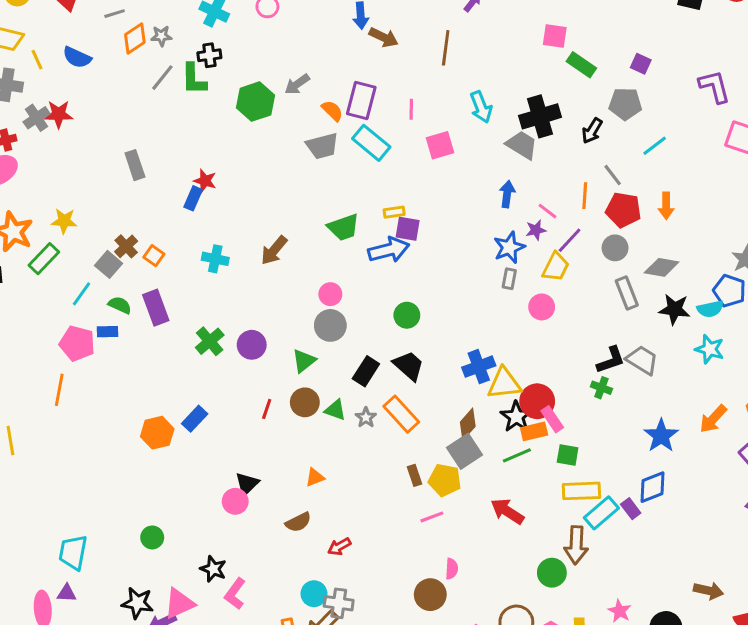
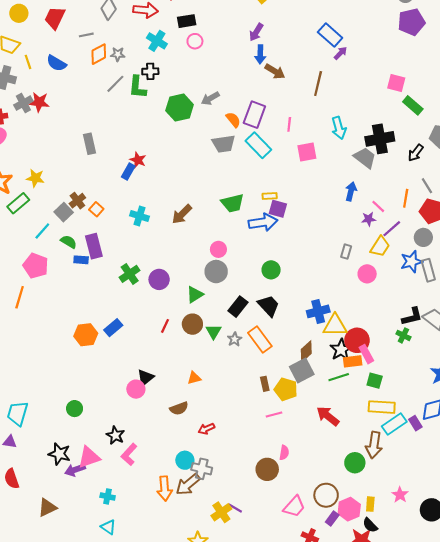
blue star: (509, 247) -> (412, 262), moved
blue rectangle: (107, 332) -> (81, 260), moved
green triangle: (335, 410) -> (213, 332), turned 35

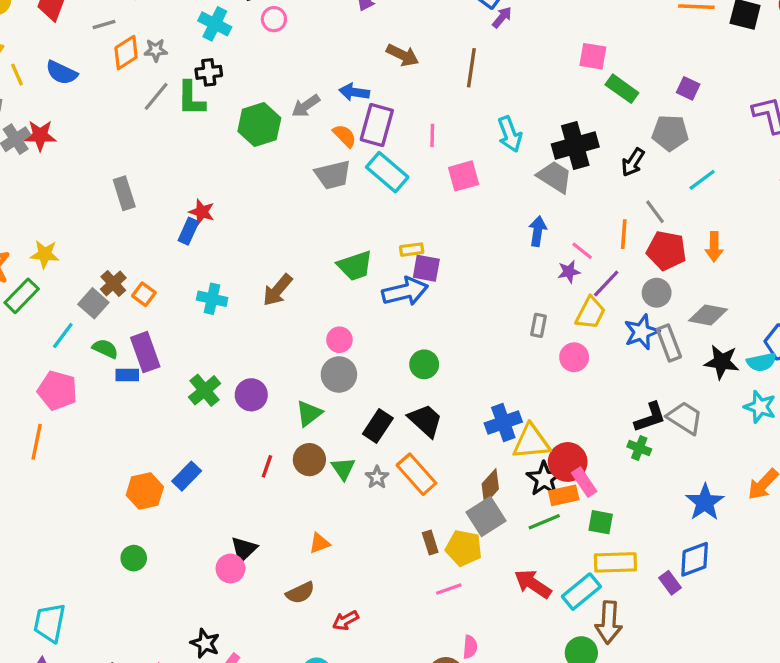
blue arrow: (260, 54) -> (354, 92), moved, turned 102
green circle: (75, 409) -> (134, 558), moved
cyan rectangle: (394, 424) -> (581, 592), moved

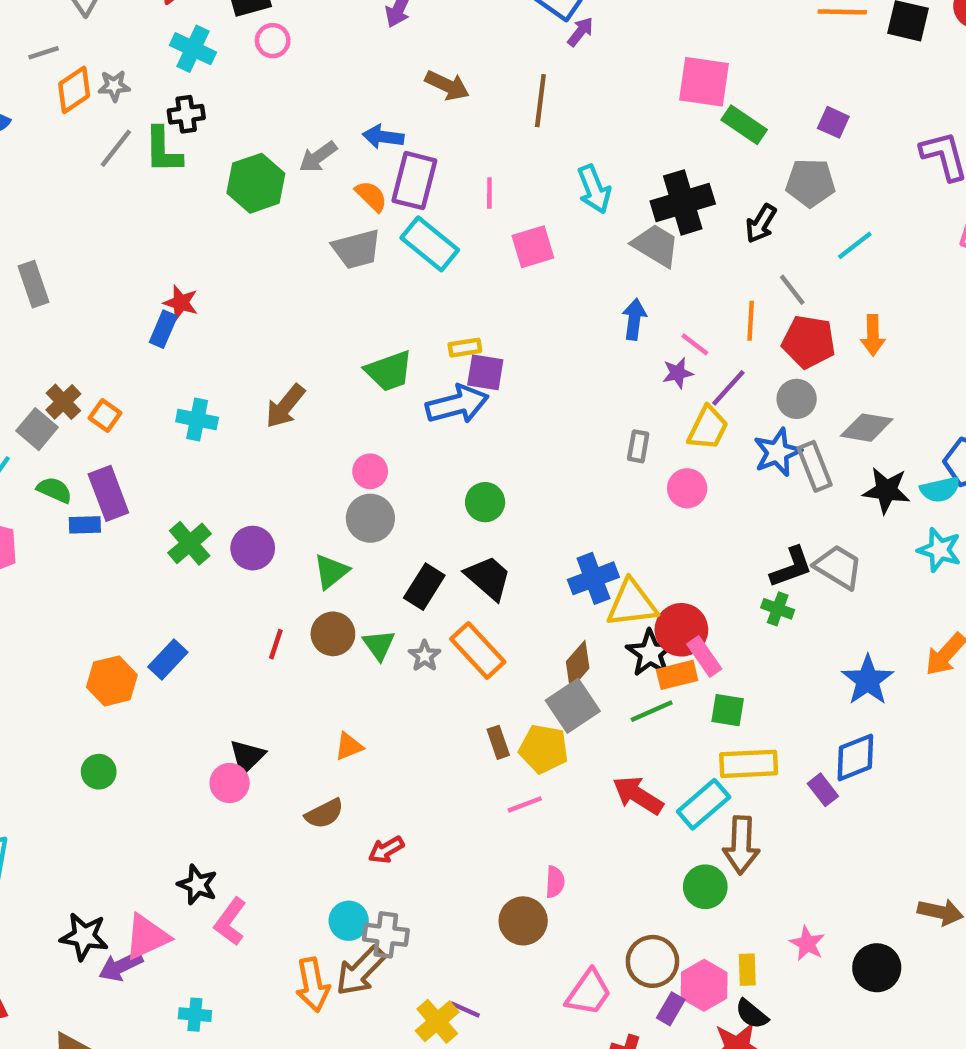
pink square: (593, 56) -> (704, 82), size x1.4
gray rectangle: (124, 193) -> (34, 284), moved

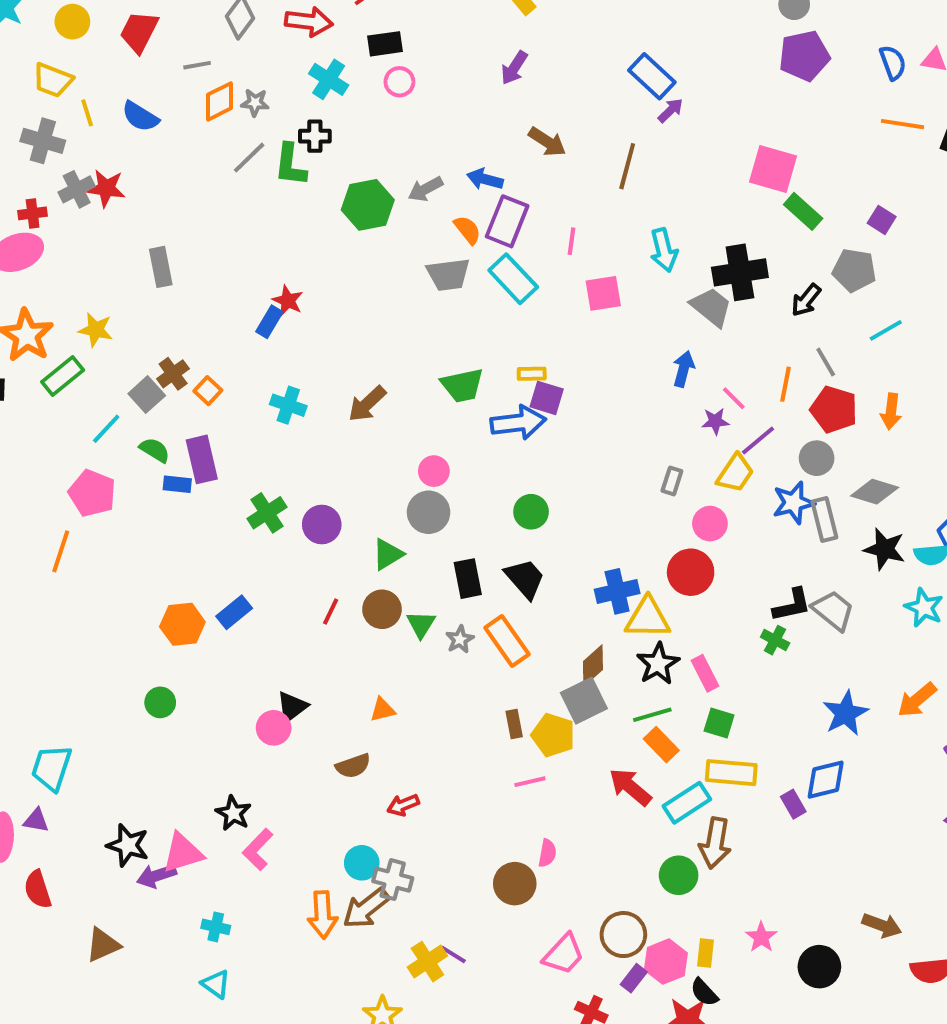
black rectangle: (424, 587) -> (468, 579), turned -51
red circle: (681, 630) -> (691, 572), moved
orange rectangle: (677, 675) -> (661, 745), moved, turned 52

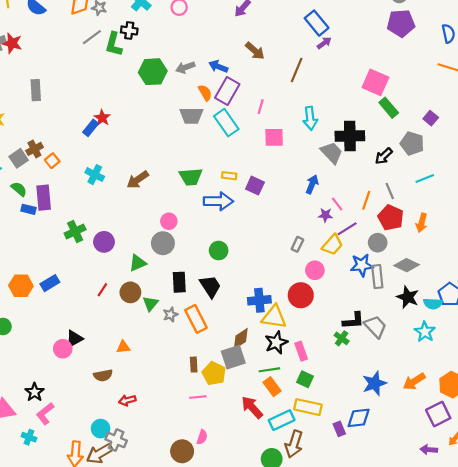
purple square: (547, 398) -> (255, 186), moved
cyan cross: (216, 927) -> (29, 437), moved

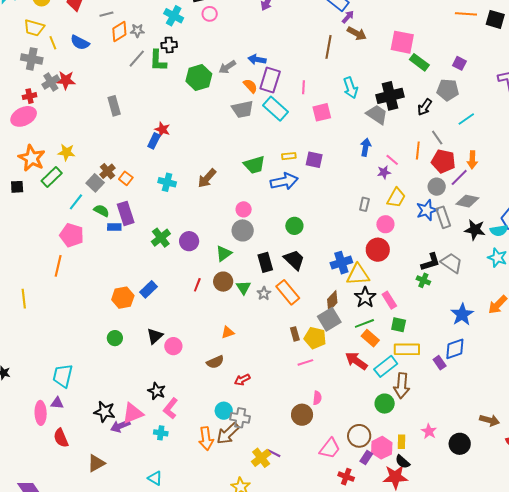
brown arrow: (255, 51) -> (357, 33), moved
gray rectangle: (36, 90) -> (114, 106), moved
purple line: (347, 229) -> (459, 177), moved
black triangle: (74, 339) -> (155, 336), moved

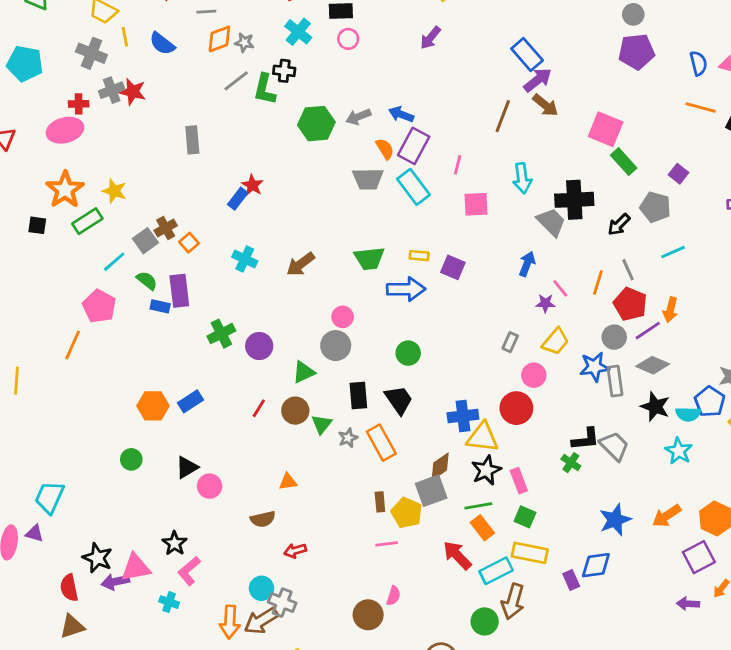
purple arrow: (348, 17) -> (538, 80), size x1.5
red semicircle: (61, 438) -> (69, 588), moved

